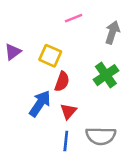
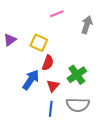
green cross: (106, 75) -> (77, 75), moved

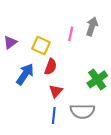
pink line: (57, 14) -> (71, 34), moved, turned -56
green cross: (77, 75) -> (97, 79), moved
blue arrow: (31, 80) -> (25, 74), moved

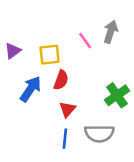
pink line: (71, 34) -> (85, 41), turned -48
yellow square: (41, 45) -> (50, 55), turned -30

